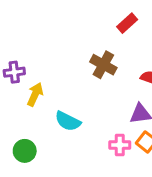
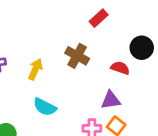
yellow arrow: (35, 94) -> (35, 69), moved

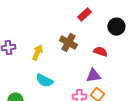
black circle: (142, 48) -> (116, 27), moved

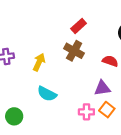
red rectangle: (84, 15) -> (79, 26), moved

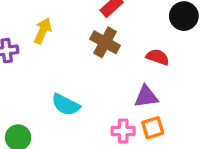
yellow arrow: (39, 62) -> (43, 31), moved
orange square: (107, 110) -> (153, 128), turned 35

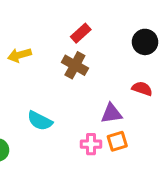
yellow arrow: (43, 31) -> (19, 55), turned -130
red semicircle: (158, 57) -> (142, 89), moved

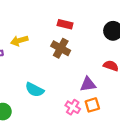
red rectangle: (81, 33) -> (65, 24), turned 56
pink cross: (91, 144) -> (73, 107), turned 32

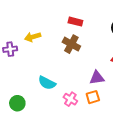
orange square: (92, 105) -> (93, 97), moved
pink cross: (73, 107) -> (70, 99), moved

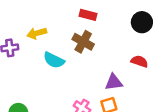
cyan semicircle: (47, 83) -> (54, 60), moved

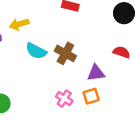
brown cross: (83, 42) -> (65, 53), moved

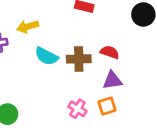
red semicircle: (122, 52) -> (110, 52), moved
brown cross: (65, 53) -> (79, 59), turned -30

